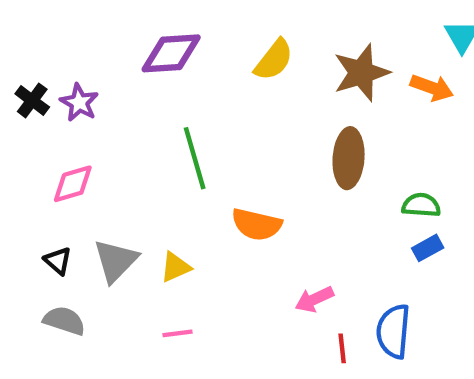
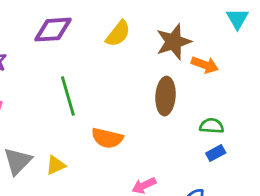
orange arrow: (432, 88) -> (205, 65), moved

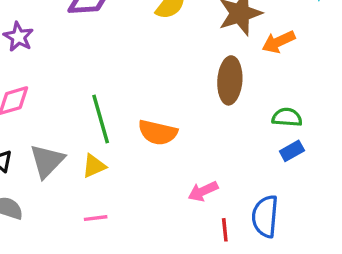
orange arrow: (205, 65) -> (279, 42), turned 135
green line: (68, 96) -> (101, 119), moved

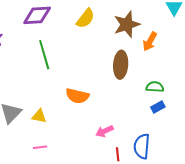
orange arrow: (279, 42) -> (150, 42), turned -36
green line: (101, 119) -> (44, 55), moved
yellow triangle: (94, 166) -> (39, 116), turned 35

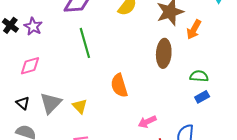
orange semicircle: (77, 96) -> (119, 85), turned 60
yellow triangle: (39, 116) -> (80, 106), turned 35

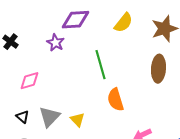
purple star: (33, 26) -> (55, 43), moved
green line: (85, 43) -> (100, 65), moved

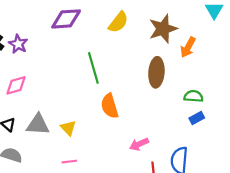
purple star: (55, 43) -> (18, 44), moved
gray triangle: (49, 117) -> (38, 125), turned 50

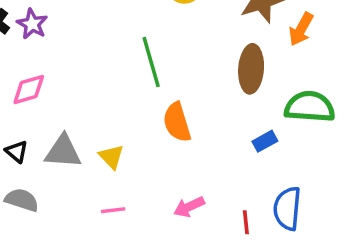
green semicircle: (193, 96) -> (310, 107), size x1.6
blue rectangle: (197, 118) -> (265, 141), moved
pink arrow: (139, 144) -> (189, 207), moved

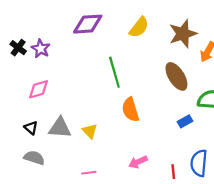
brown ellipse: (251, 69) -> (176, 76), turned -36
pink line: (113, 210) -> (89, 173), moved

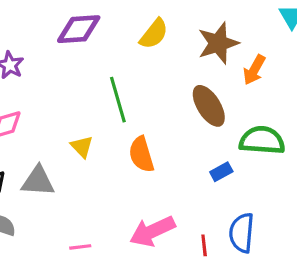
yellow triangle: (90, 131) -> (82, 147), moved
pink arrow: (138, 162) -> (152, 231), size x1.6

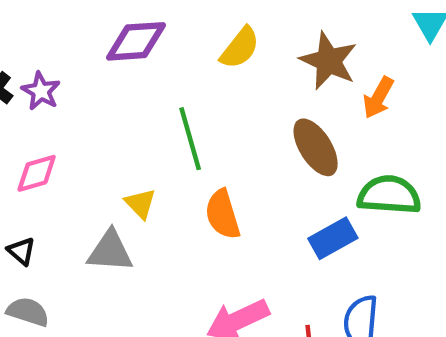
brown star: (218, 43) -> (329, 61), turned -30
blue rectangle: (221, 172) -> (333, 238), size x1.5
gray triangle: (38, 181) -> (110, 251), moved

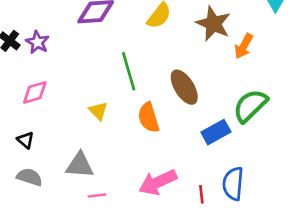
brown ellipse: (316, 147) -> (184, 87), moved
green semicircle: (389, 195) -> (250, 106), turned -48
gray triangle: (110, 251) -> (80, 165), moved

